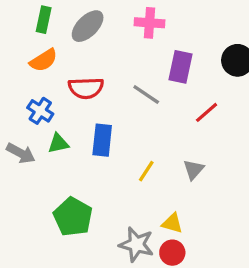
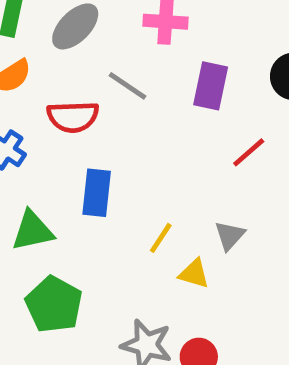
gray line: (146, 95) -> (127, 86), moved
green triangle: (58, 143) -> (32, 231), moved, size x1.4
yellow triangle: (172, 223) -> (194, 274), moved

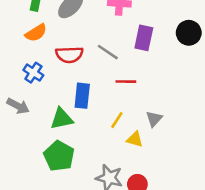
gray line: (127, 86) -> (108, 52), moved
red line: (249, 152) -> (126, 82), moved, turned 42
green triangle: (32, 231) -> (62, 119), moved

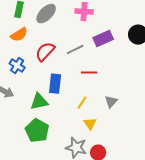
purple rectangle: (144, 38) -> (103, 39), turned 54
gray line: (108, 52) -> (75, 50), turned -60
red semicircle: (69, 55) -> (45, 52), turned 135
yellow triangle: (135, 139) -> (90, 124), moved, turned 40

